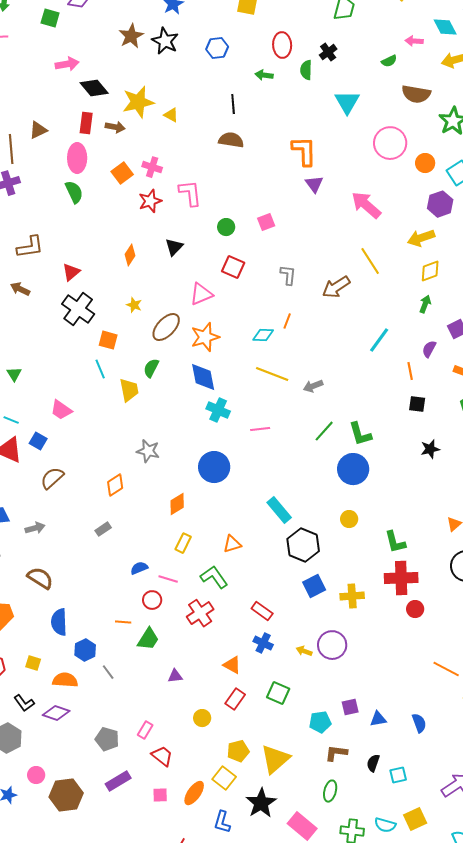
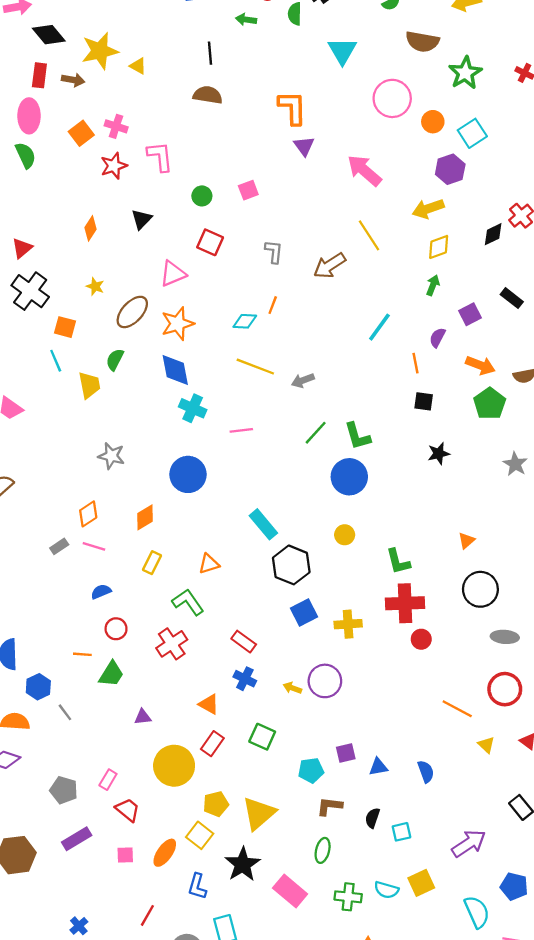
orange diamond: (115, 485) -> (88, 514), moved
pink line: (168, 579) -> (94, 546), moved
yellow circle: (202, 718) -> (174, 766), size x2.0

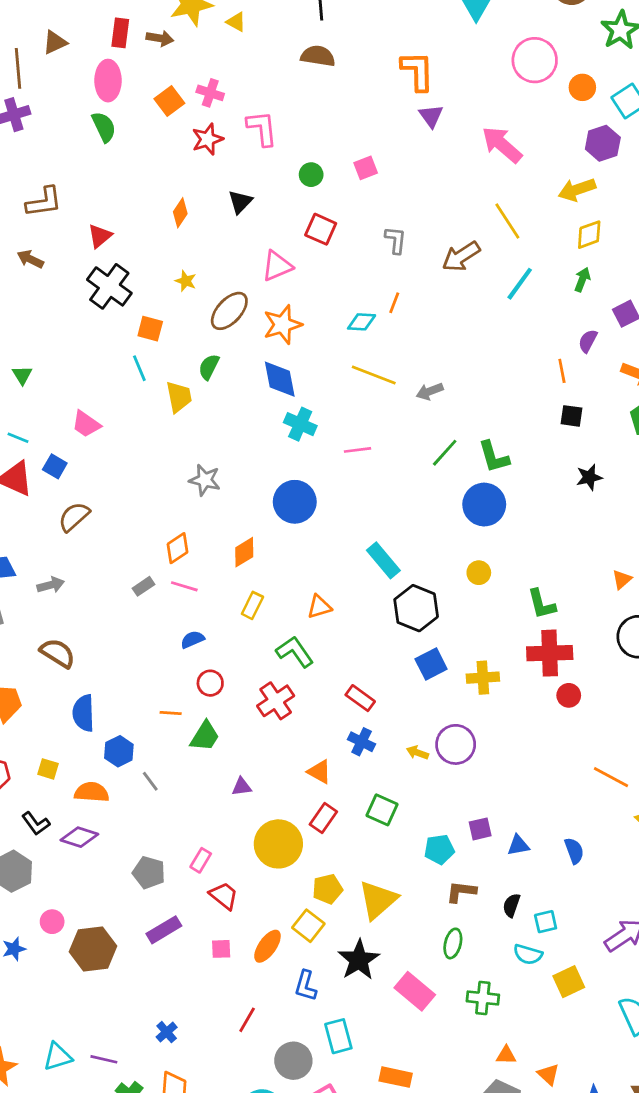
cyan line: (379, 327) -> (520, 284), moved
cyan semicircle: (386, 890) -> (528, 954), moved

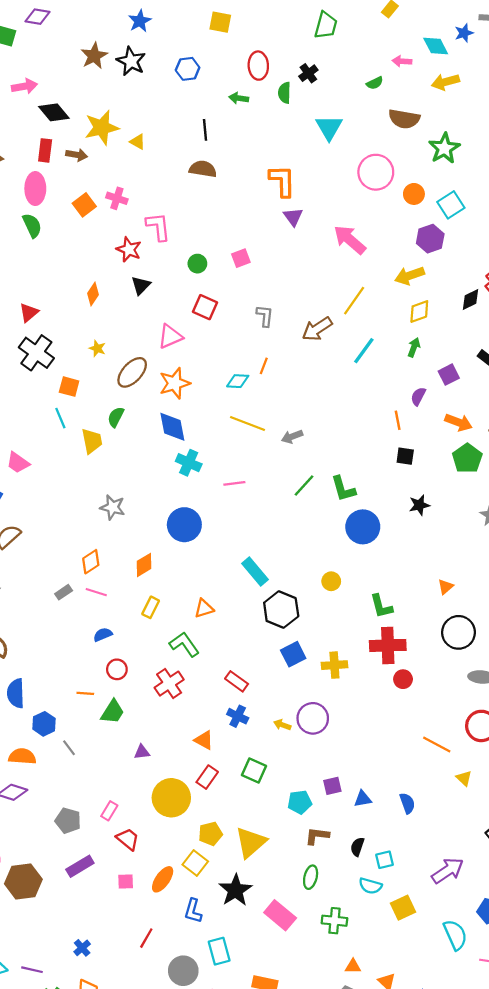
red star: (207, 139) -> (129, 249), moved, turned -30
yellow line: (507, 221) -> (354, 301), turned 68
blue circle: (484, 505) -> (363, 527), moved

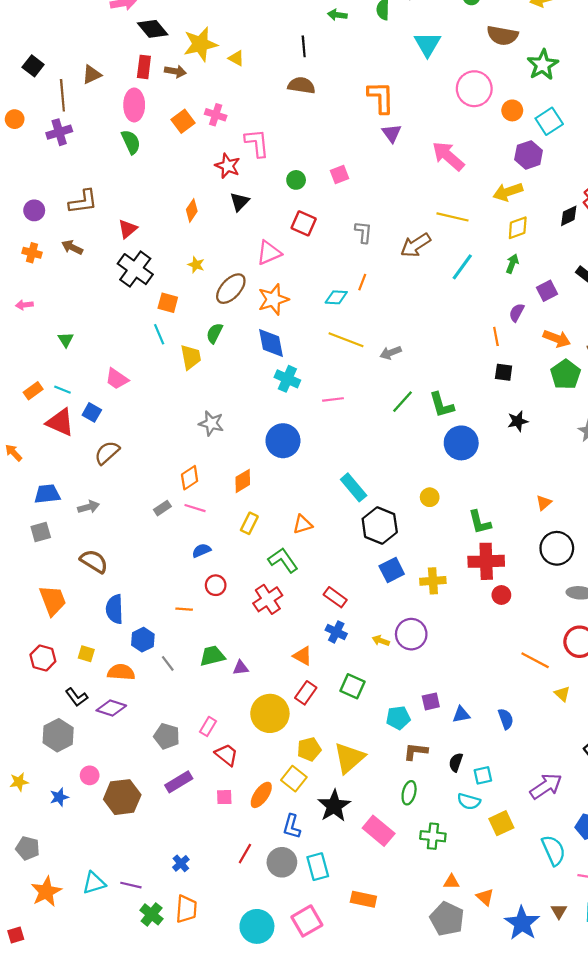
yellow line: (354, 301) -> (452, 217), turned 68
green trapezoid: (113, 712) -> (212, 656), moved, turned -136
gray circle: (183, 971) -> (282, 862), moved

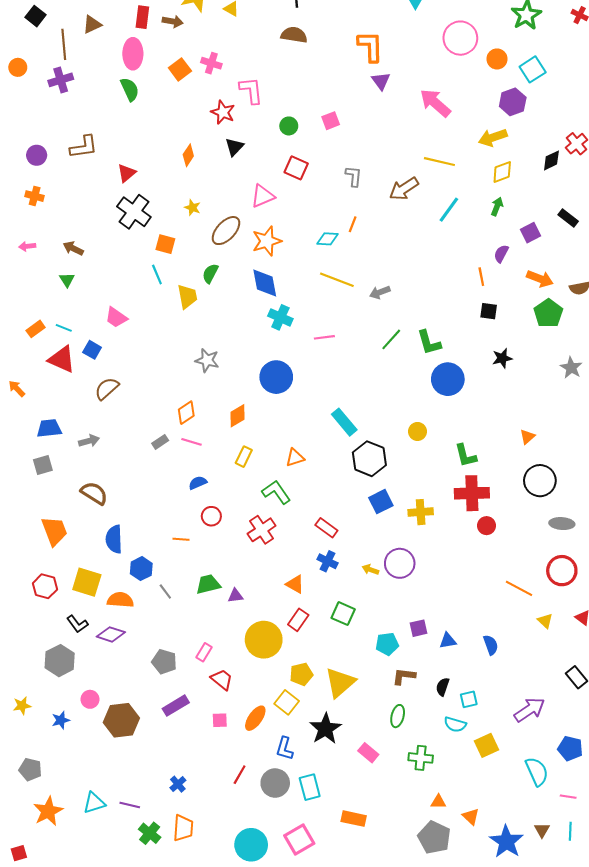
brown arrow: (72, 247) -> (73, 248), moved
yellow square: (86, 654) -> (87, 582), size x1.8
pink rectangle: (379, 831) -> (368, 753), size x0.7

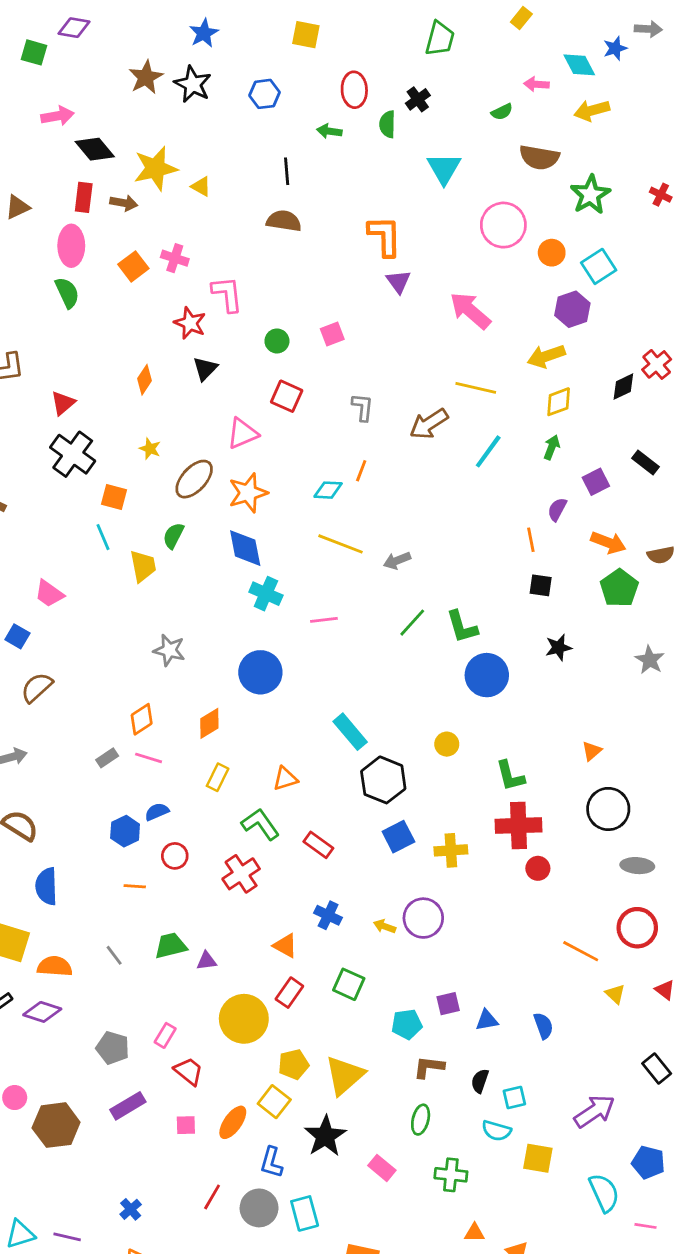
red rectangle: (326, 528) -> (318, 845), moved
blue hexagon: (141, 569) -> (125, 831), moved
yellow square: (487, 745) -> (538, 1158), turned 35

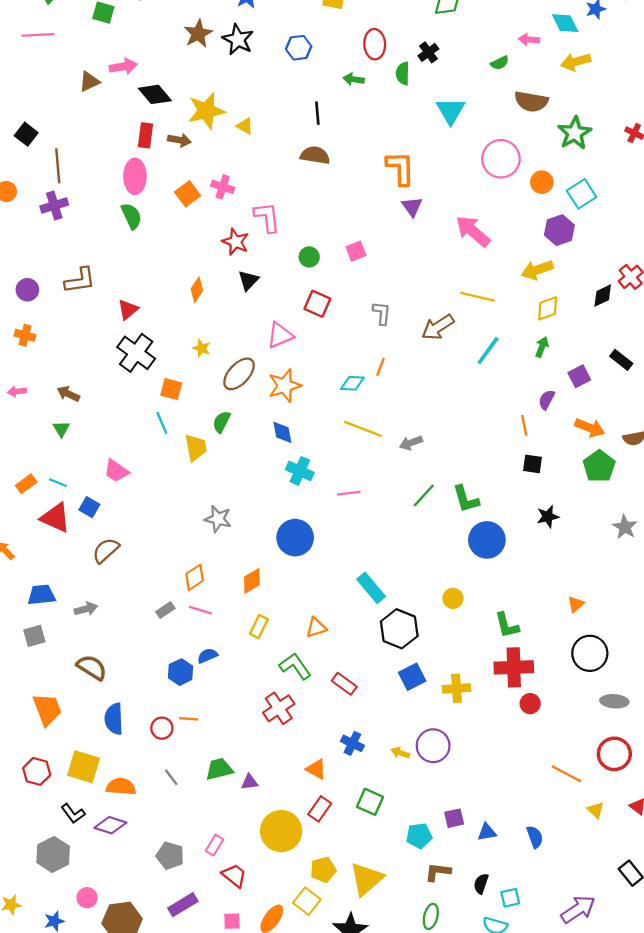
brown triangle: (17, 207) -> (89, 82), moved
blue diamond: (245, 548) -> (282, 432), size x0.7
red circle: (175, 856) -> (162, 728), moved

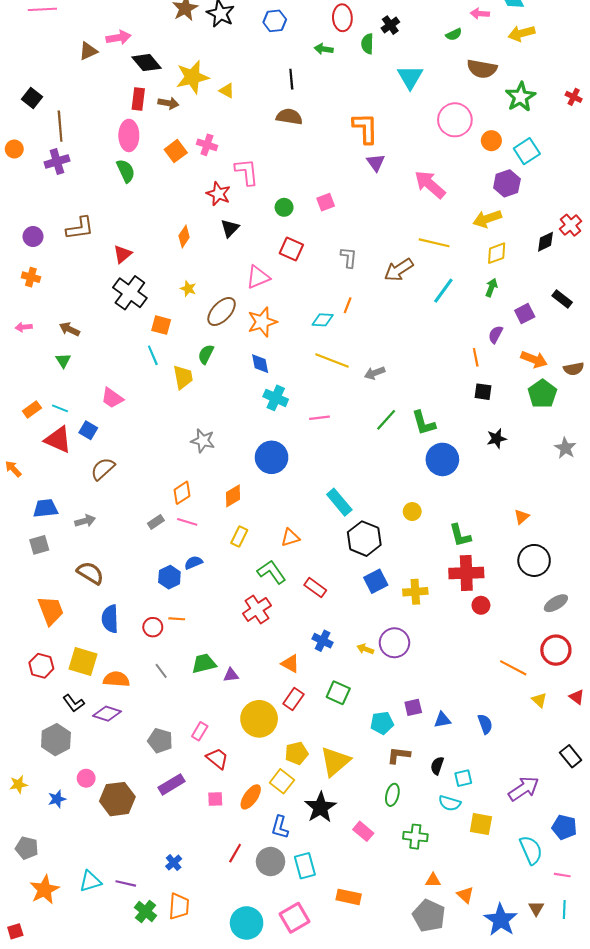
gray ellipse: (614, 701) -> (556, 603), turned -35

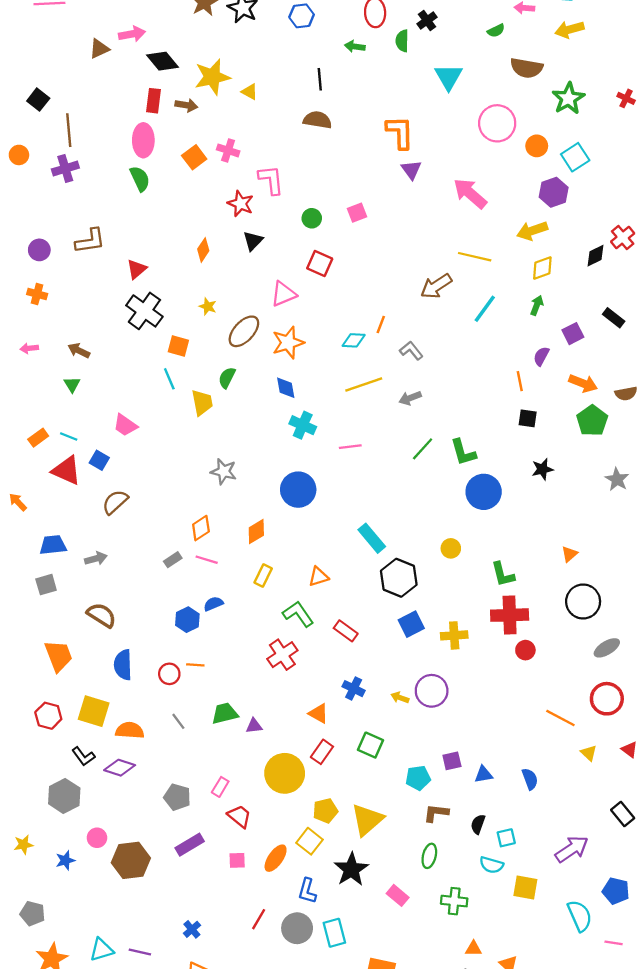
gray L-shape: (349, 257) -> (411, 351), moved, turned -45
yellow line: (332, 360) -> (364, 384), turned -40

